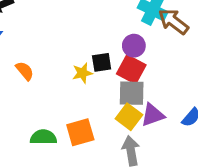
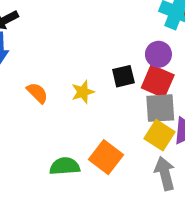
yellow star: (82, 73) -> (83, 92), moved
orange square: (80, 132) -> (106, 157), turned -32

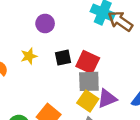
purple circle: (158, 54) -> (45, 23), moved
yellow star: (83, 92) -> (29, 56), moved

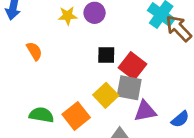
yellow star: (29, 56) -> (68, 16), moved
yellow square: (88, 101) -> (106, 95), moved

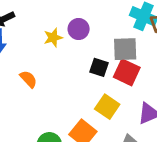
black square: (106, 55) -> (99, 67), turned 30
gray square: (129, 88) -> (125, 49), moved

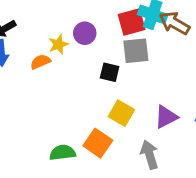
red square: (127, 72) -> (132, 22), moved, turned -36
orange semicircle: (28, 79) -> (40, 62), moved, turned -66

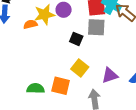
yellow star: (58, 44) -> (44, 15), size x1.5
orange square: (98, 143) -> (61, 86), turned -30

